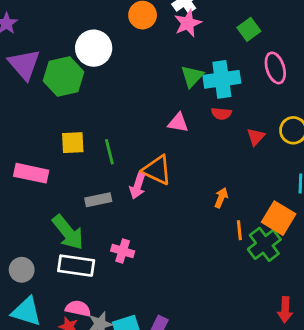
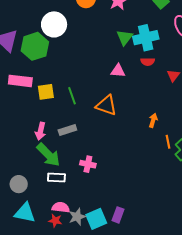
pink rectangle: (31, 173) -> (20, 81), moved
pink arrow: (138, 186) -> (40, 131), moved
white rectangle: (76, 266) -> (56, 178), size x0.7

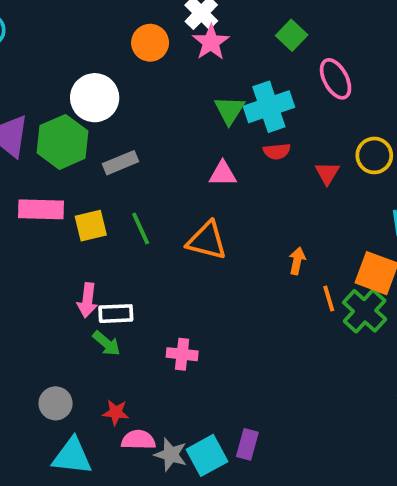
gray rectangle: (67, 130) -> (120, 163), moved
green arrow: (48, 155) -> (106, 343), size x0.6
white rectangle: (56, 178) -> (116, 314), moved
gray star: (77, 217) -> (171, 455), turned -30
red star: (55, 221) -> (116, 412), moved

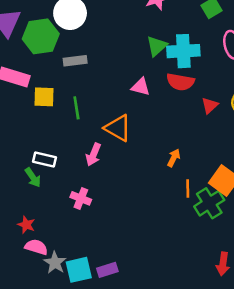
red semicircle: (277, 151) -> (180, 82), size x1.5
pink arrow: (87, 300) -> (93, 155), moved
purple rectangle: (247, 444) -> (107, 270), turned 42

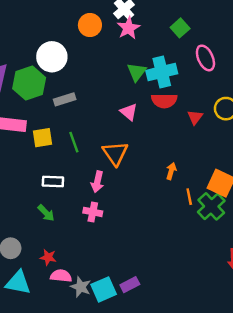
pink triangle: (141, 87) -> (129, 112), turned 36
orange triangle: (118, 128) -> (115, 153), turned 36
white rectangle: (45, 159) -> (53, 181), moved
pink cross: (81, 198) -> (93, 212), moved

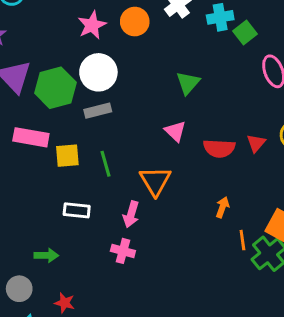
pink star: (128, 28) -> (92, 25), moved
white circle: (52, 57) -> (98, 72), moved
cyan cross: (162, 72) -> (220, 17), moved, size x0.7
red semicircle: (164, 101) -> (219, 148), moved
green arrow: (46, 213) -> (46, 255), moved, turned -48

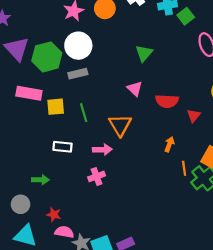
red triangle: (256, 143) -> (194, 116), moved
pink arrow: (131, 214) -> (102, 150), turned -108
pink cross: (123, 251) -> (97, 176), turned -35

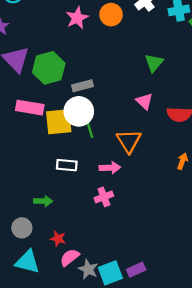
white circle: (78, 46) -> (79, 111), moved
yellow square: (56, 107) -> (59, 122), size x1.4
pink semicircle: (64, 232) -> (70, 257), turned -48

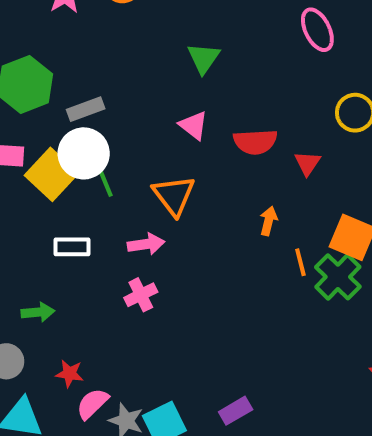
yellow square: (59, 122) -> (51, 174), turned -36
purple rectangle: (136, 270) -> (236, 411), moved

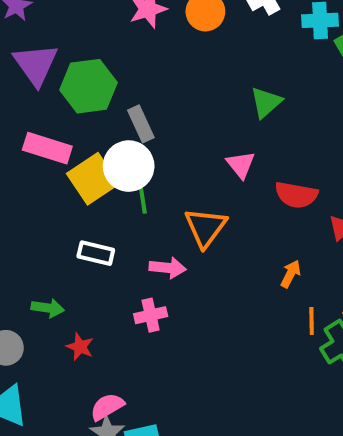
gray rectangle: (86, 109) -> (141, 124), turned 72
red star: (70, 374) -> (80, 347), moved
pink semicircle: (92, 404) -> (107, 407), moved

